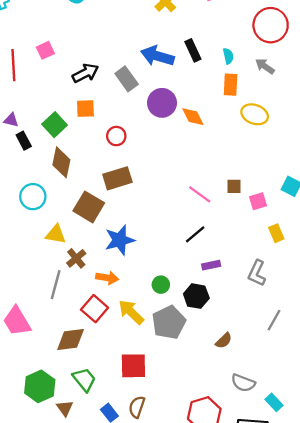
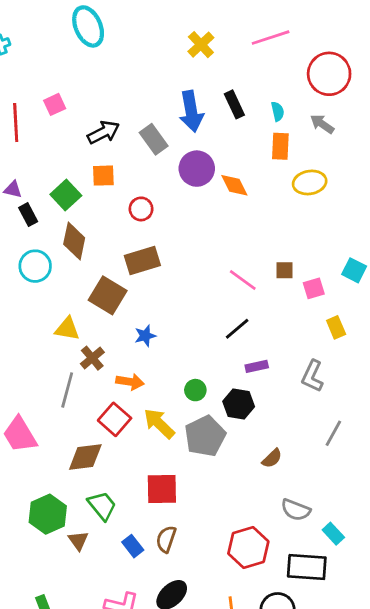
blue arrow: (157, 56) -> (191, 111), turned -116
yellow ellipse: (255, 114) -> (310, 182), turned -30
cyan circle: (33, 197) -> (35, 266), moved
blue star: (120, 240) -> (145, 336), size x0.6

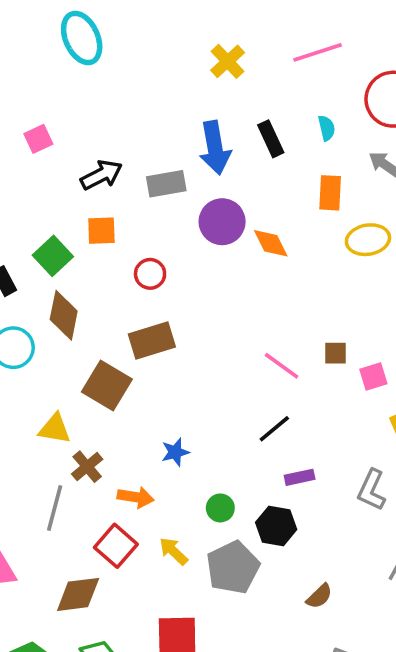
cyan semicircle: (278, 111) -> (327, 128), moved
gray rectangle: (154, 139) -> (166, 184), turned -64
blue star: (145, 336) -> (175, 452), moved
yellow arrow: (159, 424) -> (173, 551), size x0.7

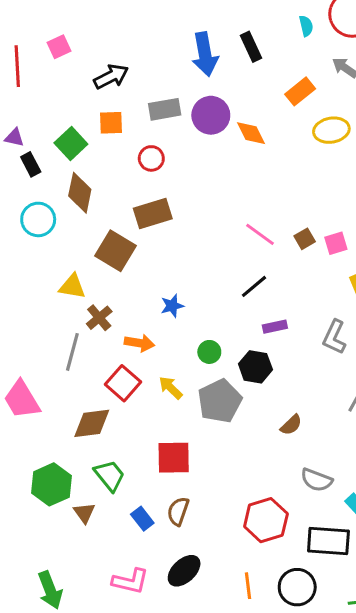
cyan semicircle: (327, 128) -> (306, 26), moved
gray rectangle: (166, 184) -> (165, 109), moved
orange rectangle: (330, 193) -> (300, 91), turned 48
brown square: (336, 353) -> (305, 239), moved, turned -30

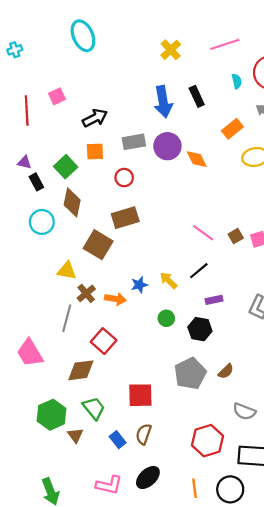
orange arrow: (139, 343) -> (115, 299), moved
yellow arrow: (171, 388) -> (169, 280), moved
gray pentagon: (220, 401) -> (190, 374), moved

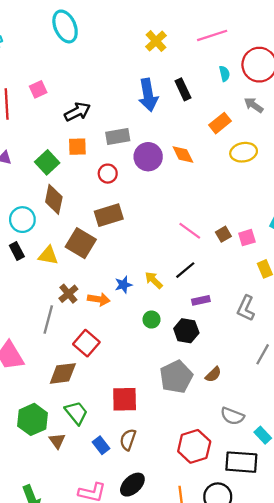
purple circle: (167, 146) -> (148, 157), moved
black rectangle: (36, 182) -> (17, 251), moved
yellow triangle: (67, 271) -> (48, 256), moved

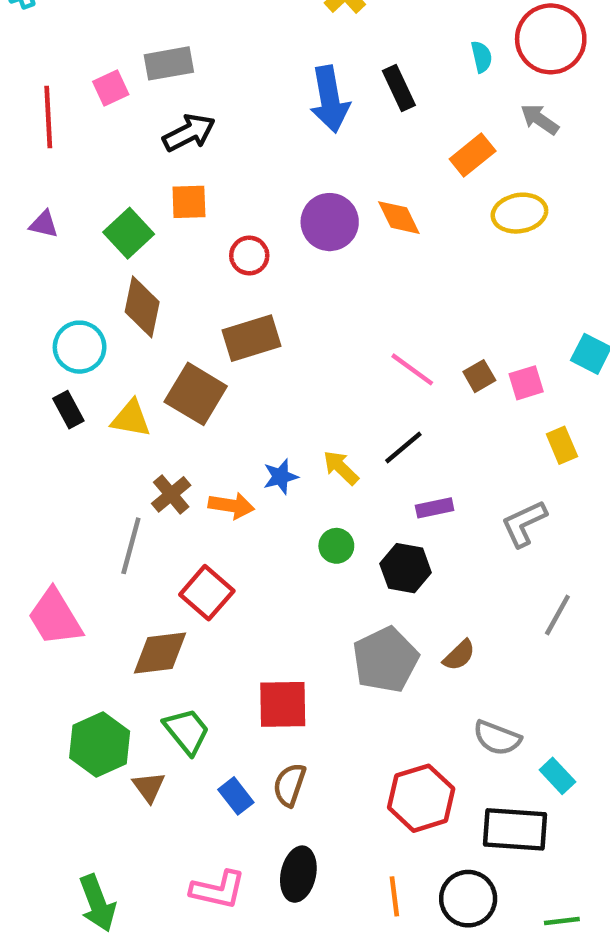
gray rectangle: (118, 136) -> (169, 63), moved
gray L-shape: (246, 308) -> (524, 523), turned 40
black ellipse: (132, 485) -> (298, 874), turned -35

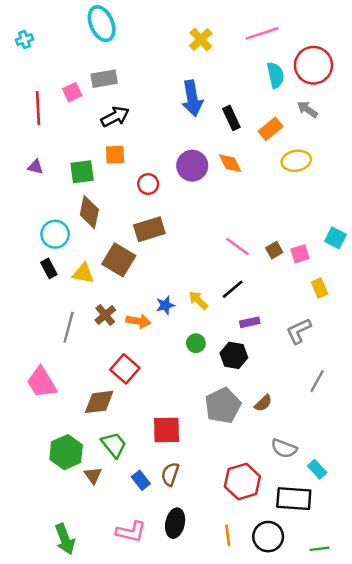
cyan semicircle: (482, 57) -> (275, 75), size x1.5
black rectangle: (399, 88) -> (231, 118), moved
green square: (129, 233) -> (82, 172), turned 35
gray line: (131, 546) -> (69, 327), moved

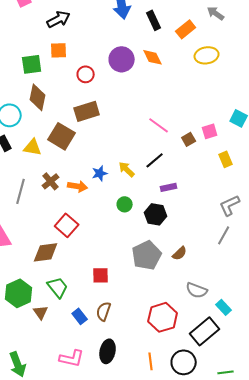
brown square: (274, 250) -> (189, 139), moved
gray L-shape: (299, 331) -> (230, 205), moved
red square: (166, 430) -> (101, 275), size x0.7
black rectangle: (294, 499) -> (205, 331), turned -44

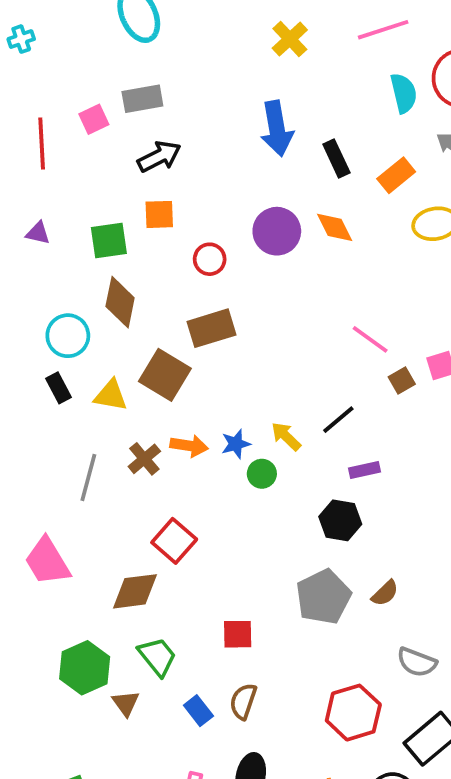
pink line: (159, 125) -> (370, 339), moved
orange arrow: (78, 186) -> (189, 446), moved
green circle: (125, 204) -> (262, 474), moved

